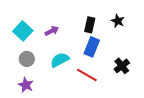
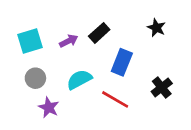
black rectangle: (90, 25) -> (99, 33), moved, turned 35
cyan square: (23, 31) -> (30, 41), turned 30
purple star: (26, 85) -> (49, 107), moved

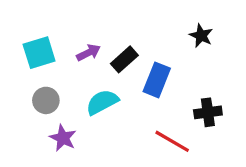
black rectangle: (99, 33) -> (124, 59), moved
black cross: (162, 87) -> (208, 112), turned 30
red line: (115, 99) -> (172, 141), moved

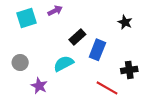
cyan square: (39, 53) -> (26, 18), moved
purple arrow: (89, 53) -> (55, 11), moved
gray circle: (46, 100) -> (20, 63), moved

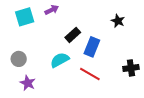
black cross: (129, 70) -> (131, 68), moved
purple star: (39, 86) -> (28, 83), moved
red line: (107, 88) -> (90, 74), moved

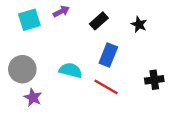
black rectangle: (73, 35) -> (99, 21), moved
gray circle: (19, 59) -> (22, 69), size x1.5
cyan semicircle: (60, 60) -> (71, 70), turned 42

